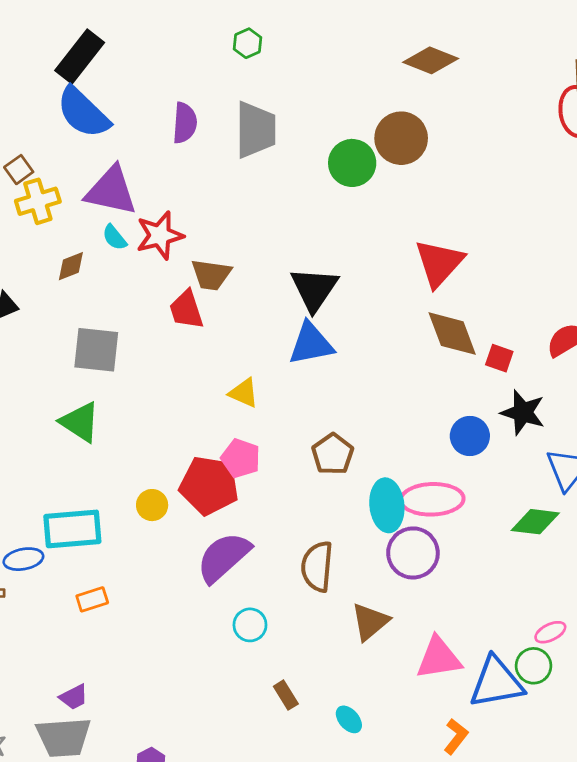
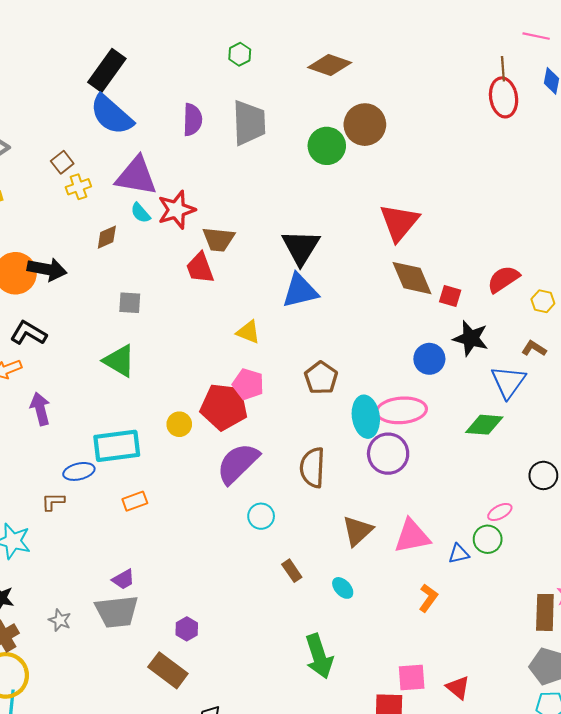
brown diamond: (431, 60) -> (330, 65), moved
yellow cross: (38, 201) -> (78, 187), size x0.7
gray square: (96, 350) -> (130, 303), size x0.6
brown triangle: (370, 622) -> (357, 531), moved
blue triangle: (496, 682) -> (459, 554), size x0.5

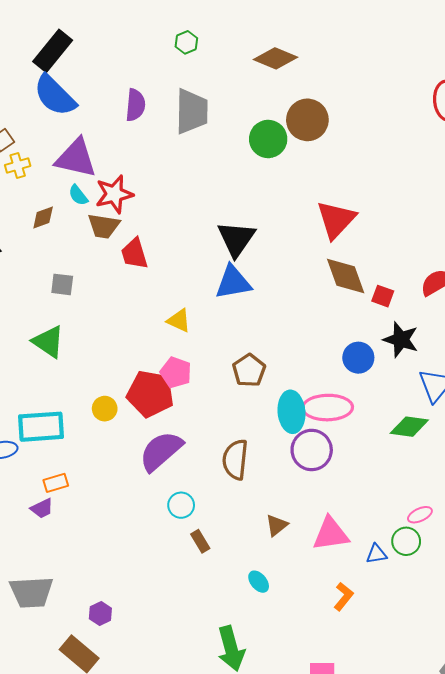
brown trapezoid: (219, 239) -> (104, 226), moved
brown triangle: (357, 531) -> (277, 525), size x0.7
brown rectangle: (292, 571) -> (200, 541), moved
purple trapezoid: (123, 579) -> (42, 508), moved

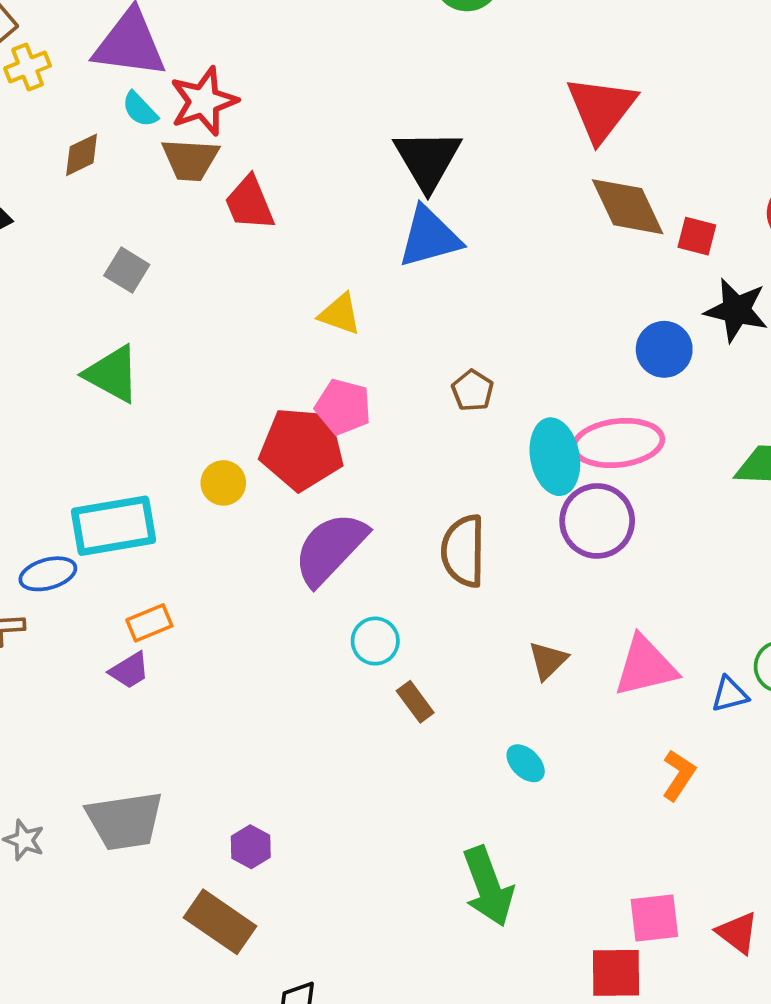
gray square: (62, 284) -> (127, 270), turned 30
brown pentagon: (249, 370) -> (473, 391), size x0.7

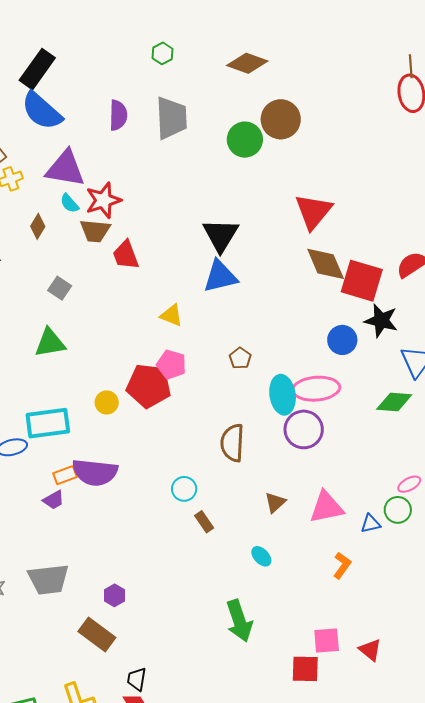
brown diamond: (82, 155) -> (38, 226), turned -35
red square: (697, 236) -> (362, 281), size x2.0
green triangle: (112, 374) -> (50, 343), turned -40
purple semicircle: (330, 549) -> (95, 472), moved, turned -129

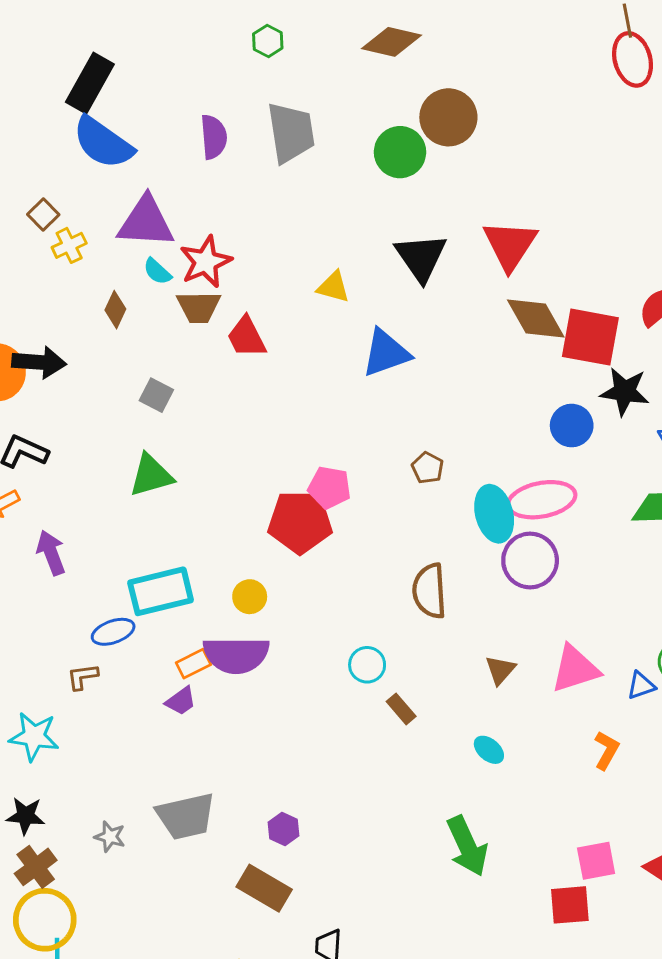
black triangle: (221, 235) -> (421, 257), moved
yellow triangle: (171, 315) -> (333, 287), moved
yellow circle: (107, 402) -> (250, 597), moved

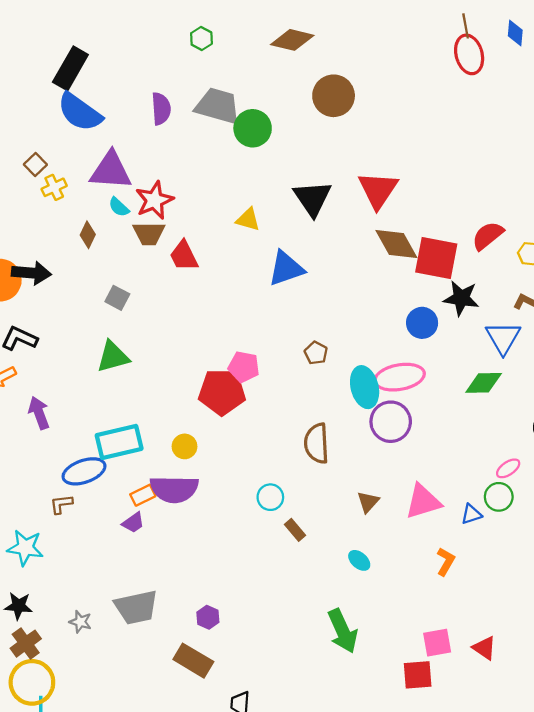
gray trapezoid: (291, 133) -> (218, 106), turned -66
green circle: (400, 152) -> (253, 128), moved
blue ellipse: (113, 632) -> (84, 471), size x1.4

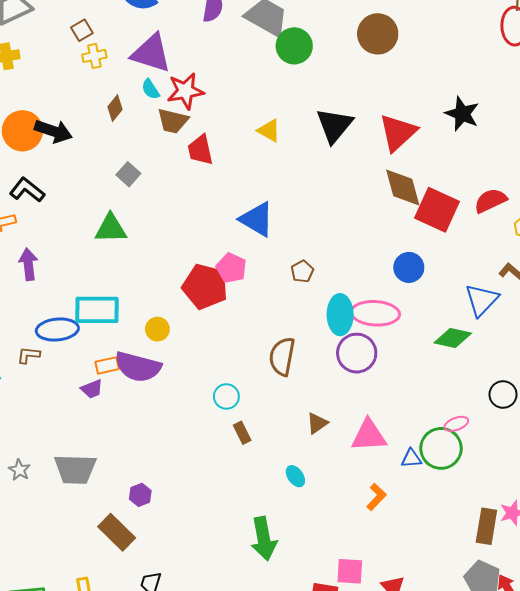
blue triangle: (286, 268) -> (257, 219), moved, turned 36
black star: (461, 298) -> (462, 114), moved
green circle: (499, 497) -> (441, 448), size x1.5

